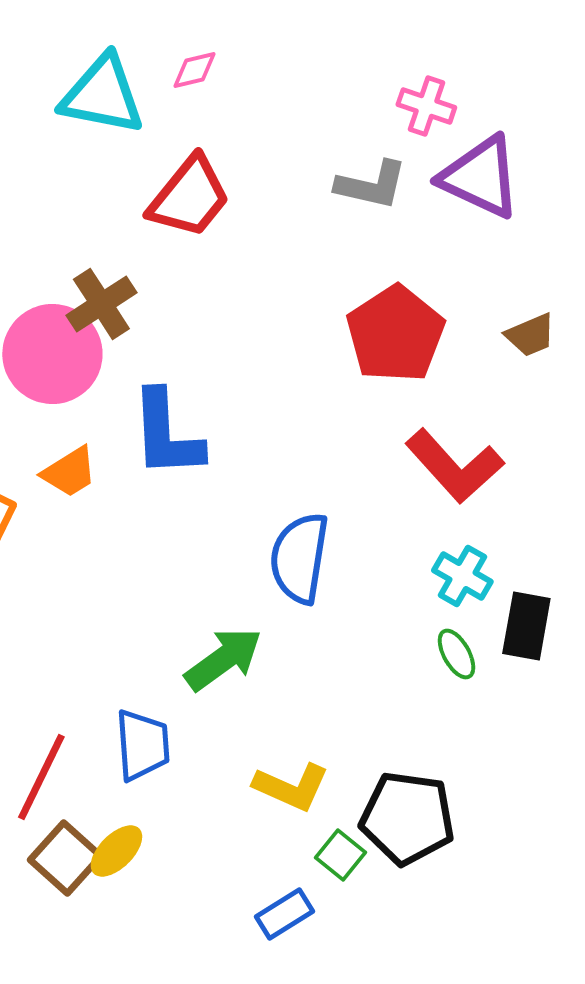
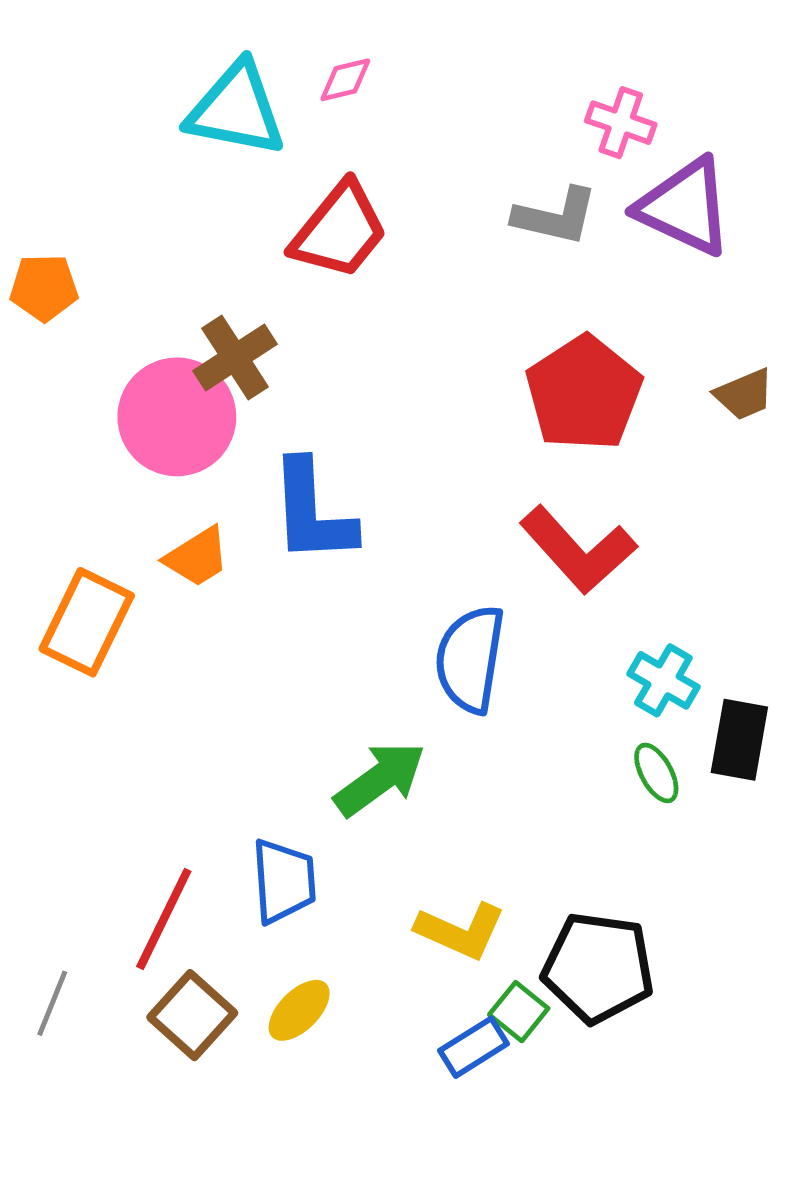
red L-shape: (454, 466) -> (578, 550), moved
yellow ellipse: (116, 851) -> (299, 1010), moved
blue rectangle: (284, 914) -> (474, 1047), moved

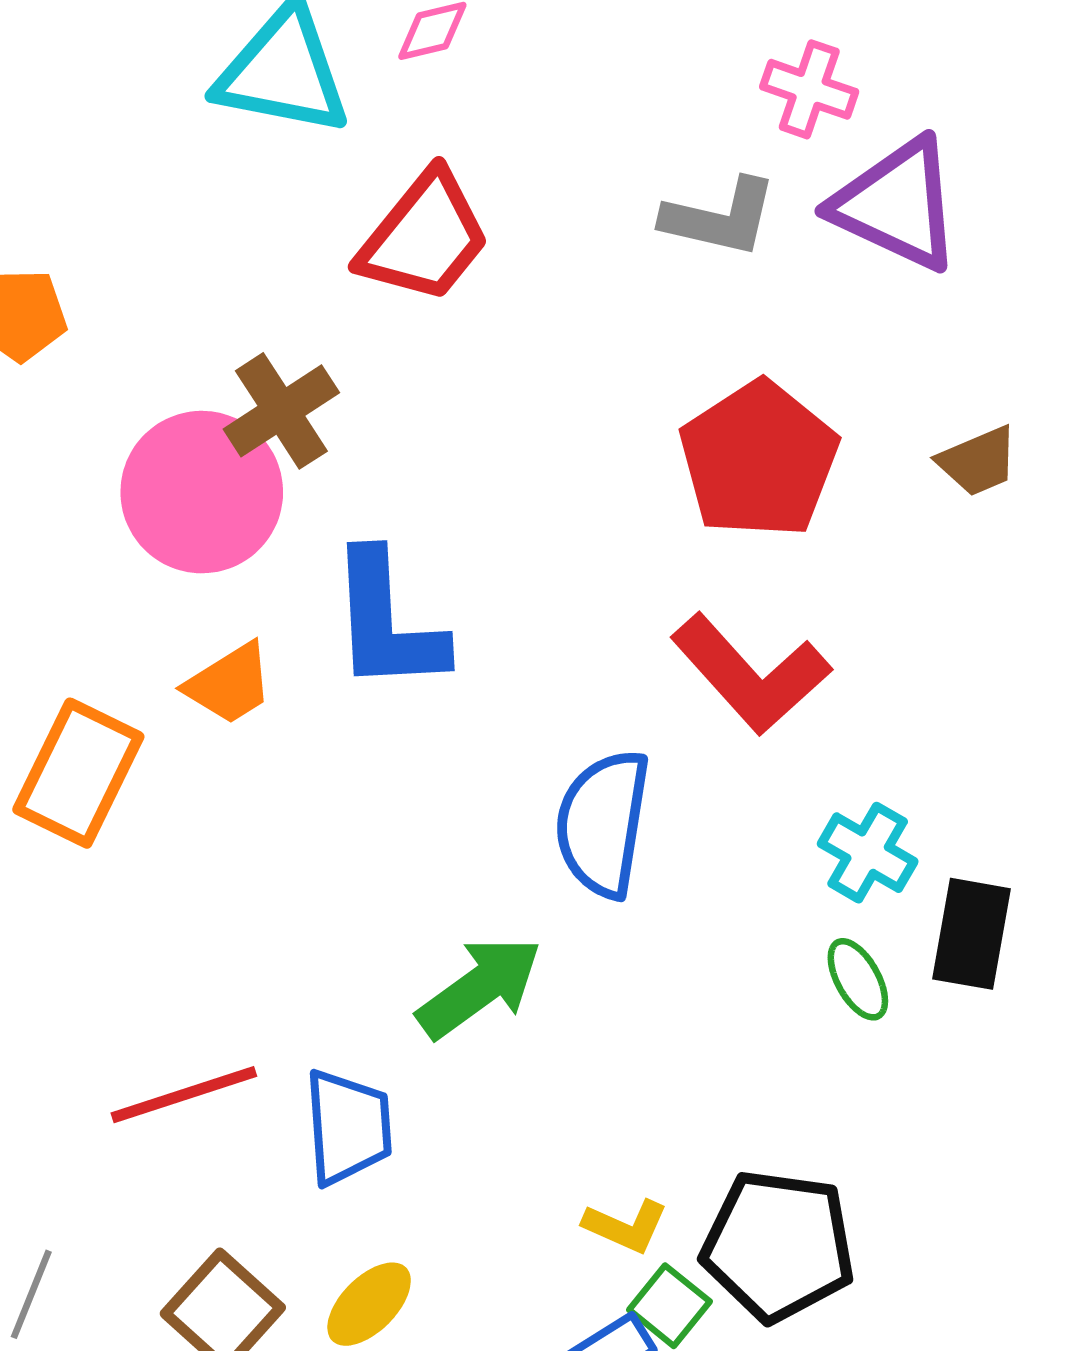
red line: (164, 919) -> (184, 1095), moved, turned 46
yellow L-shape: (461, 931) -> (626, 1226), moved, size x0.7

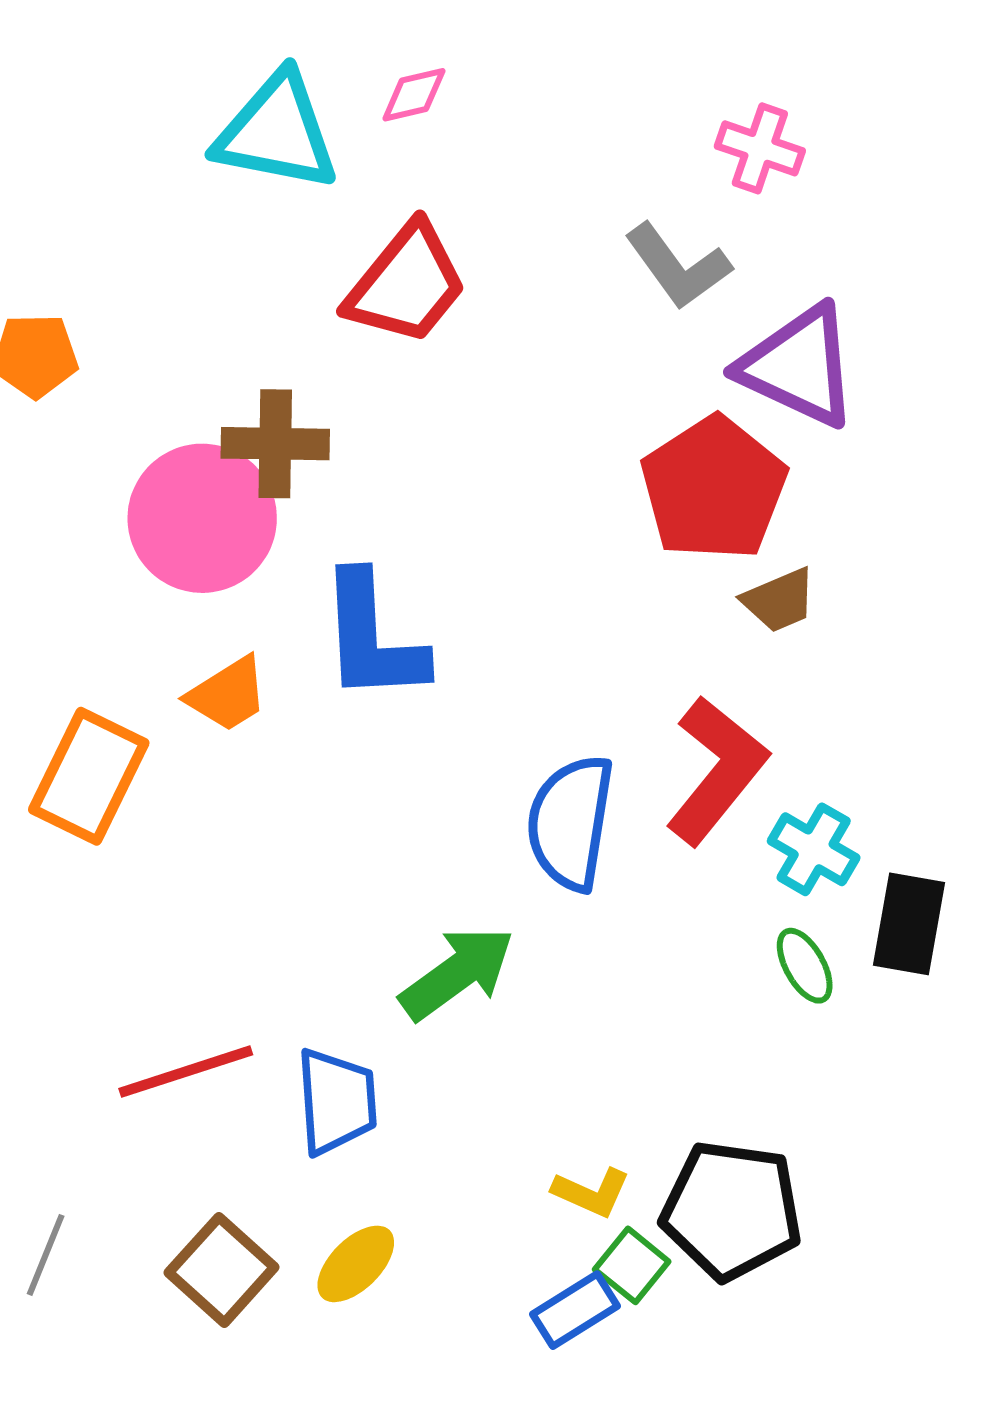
purple triangle: (897, 205) -> (799, 366), moved
gray L-shape: (720, 218) -> (678, 266), turned 41
brown cross: (281, 411) -> (275, 444), turned 34
brown trapezoid: (978, 461) -> (779, 600), moved
red L-shape: (751, 674) -> (717, 770), moved, turned -99

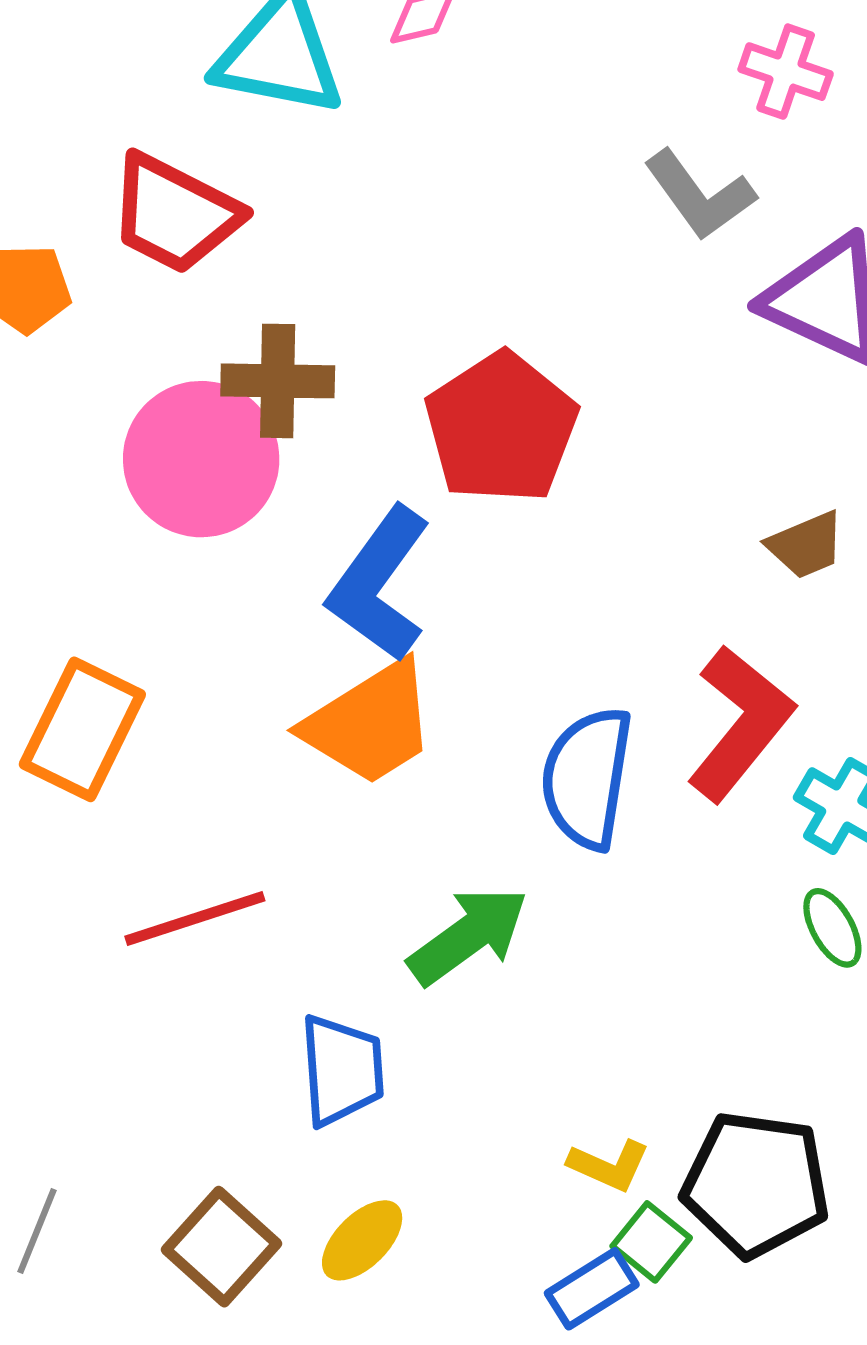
red trapezoid: (406, 284) -> (175, 214), moved, turned 78
red pentagon: (714, 488) -> (501, 428), moved
blue L-shape: (372, 638) -> (379, 584), turned 39
orange trapezoid: (228, 694) -> (370, 723), moved, size x1.6
red line: (186, 1072) -> (195, 919), moved

